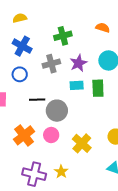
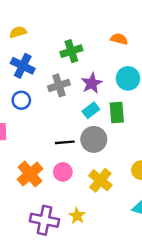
cyan rectangle: (77, 85) -> (91, 110), turned -32
black line: (37, 100) -> (65, 142), moved
gray circle: (57, 111) -> (94, 139), moved

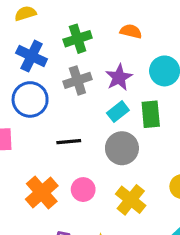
orange semicircle: (119, 39) -> (131, 31), moved
green cross: (71, 51) -> (78, 39), moved
blue circle: (21, 100) -> (30, 99), size x1.5
black line: (65, 142) -> (69, 142), moved

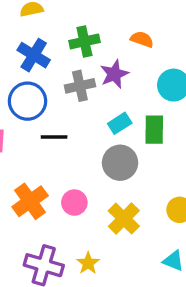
purple star: (119, 77) -> (114, 74), moved
black line: (69, 142) -> (54, 137), moved

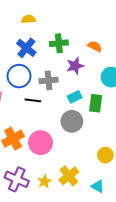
gray cross: (80, 86) -> (49, 80), moved
pink circle: (74, 203) -> (41, 143), size x1.5
yellow cross: (124, 219) -> (69, 176), moved

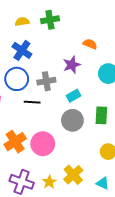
green cross: (59, 43) -> (50, 20), moved
green rectangle: (96, 103) -> (101, 115), moved

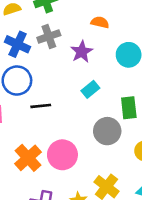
gray cross: (46, 81) -> (49, 36), moved
gray circle: (72, 120) -> (107, 131), moved

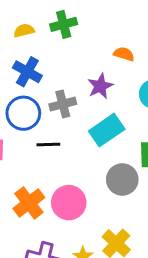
gray cross: (49, 36) -> (63, 104), moved
cyan rectangle: (90, 89) -> (107, 130), size x1.6

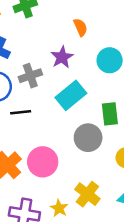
orange semicircle: (124, 54) -> (80, 27), turned 54

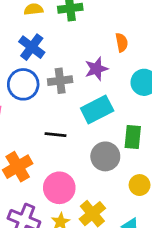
black line: (21, 112) -> (56, 135), moved
pink circle: (43, 162) -> (59, 188), moved

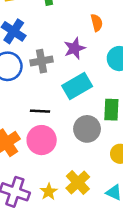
pink circle: (59, 188) -> (42, 140), moved

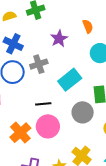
orange semicircle: (97, 23) -> (88, 26), moved
purple star: (75, 48) -> (59, 39), moved

